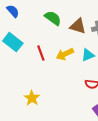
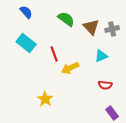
brown triangle: (78, 26) -> (91, 27), turned 30
yellow arrow: (65, 54) -> (70, 68), moved

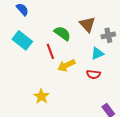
green semicircle: (66, 19) -> (62, 33), moved
gray cross: (112, 29) -> (108, 35), moved
red semicircle: (105, 85) -> (93, 74), moved

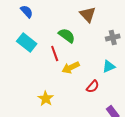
brown triangle: (87, 24) -> (88, 14), moved
cyan triangle: (97, 53) -> (109, 66), moved
red semicircle: (93, 74) -> (93, 86), moved, turned -56

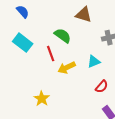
brown triangle: (88, 14) -> (84, 15), turned -30
cyan triangle: (109, 66) -> (94, 62), moved
red semicircle: (93, 86) -> (102, 87), moved

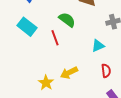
yellow arrow: (67, 68) -> (69, 73), moved
red semicircle: (102, 87) -> (106, 71), turned -48

